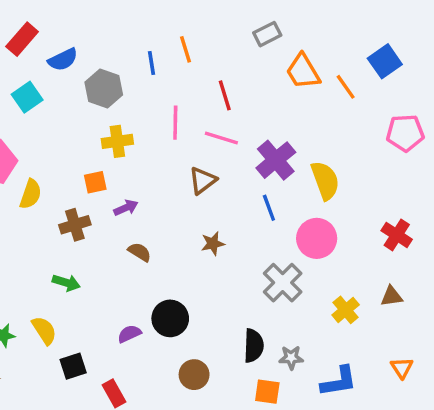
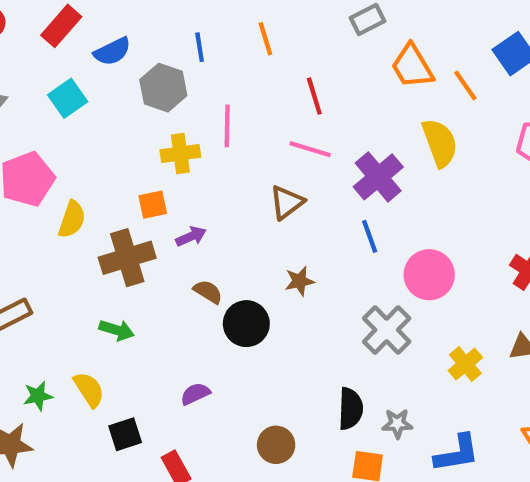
blue line: (151, 63) -> (200, 47), moved
pink line: (175, 123) -> (227, 126), moved
yellow semicircle: (325, 180) -> (440, 143), moved
brown cross: (75, 225) -> (127, 258), size x1.4
black circle: (170, 318) -> (246, 324), moved

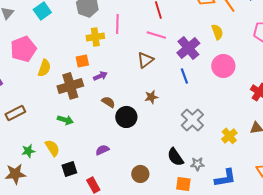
yellow semicircle: (440, 143) -> (217, 32), size x0.7
pink circle: (429, 275) -> (223, 66), moved
black semicircle: (351, 409) -> (175, 157), turned 144

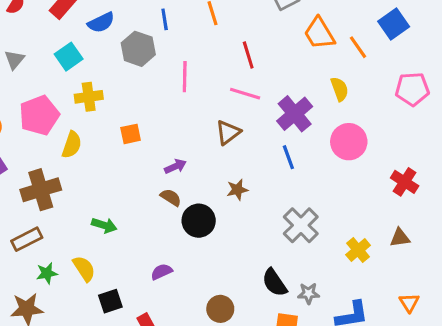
yellow cross: (95, 37) -> (89, 97), moved
purple arrow: (100, 76) -> (175, 166), moved
brown cross: (70, 86) -> (41, 190), moved
brown rectangle: (15, 113) -> (27, 239), moved

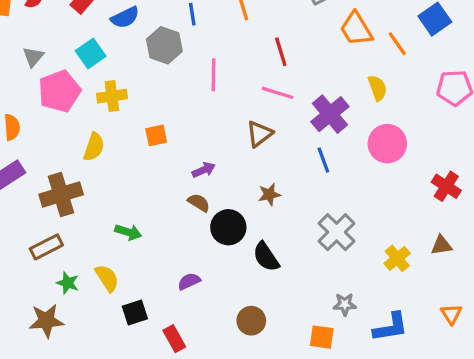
pink pentagon: (39, 115) -> (59, 91), moved
green star: (47, 273) -> (68, 283), turned 30
black semicircle: (274, 283) -> (266, 257), moved

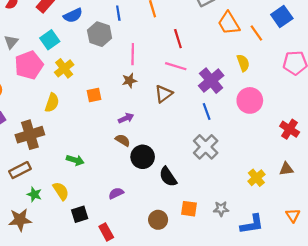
yellow cross: (112, 96) -> (64, 68), turned -30
brown star: (269, 194) -> (129, 81), moved
gray cross: (337, 232) -> (206, 147), moved
orange square: (322, 337) -> (189, 209), moved

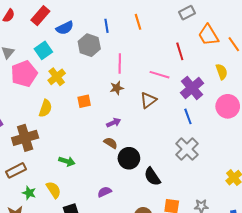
red line: (178, 39) -> (180, 51), moved

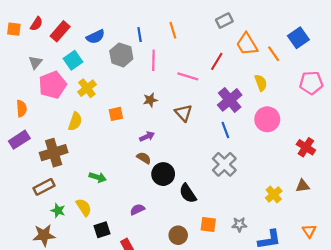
red rectangle: (40, 16) -> (60, 31), moved
red line: (180, 51) -> (217, 61), turned 48
pink line: (120, 64) -> (153, 60), moved
pink line: (159, 75) -> (188, 76), moved
brown triangle: (148, 100) -> (184, 113), turned -36

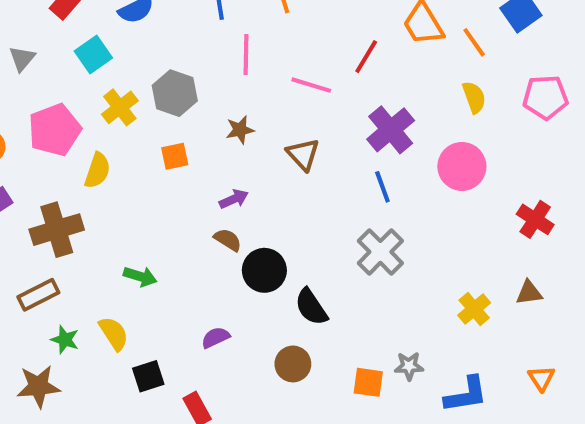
gray hexagon: (121, 55) -> (175, 93), moved
yellow semicircle: (261, 83) -> (474, 97), moved
pink pentagon: (53, 85) -> (55, 130), moved
orange square: (208, 224) -> (368, 382), moved
brown circle: (178, 235) -> (293, 364), moved

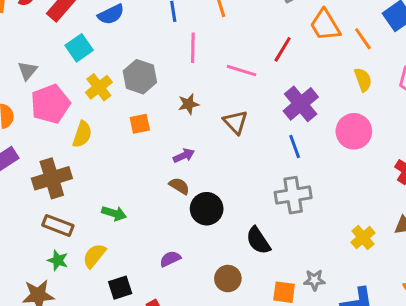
gray triangle: (22, 59) -> (28, 71), moved
gray cross: (380, 252) -> (293, 195), turned 36
brown rectangle: (38, 295) -> (58, 225), moved, turned 48
black semicircle: (311, 307) -> (258, 241), moved
yellow semicircle: (114, 333) -> (94, 256), turned -108

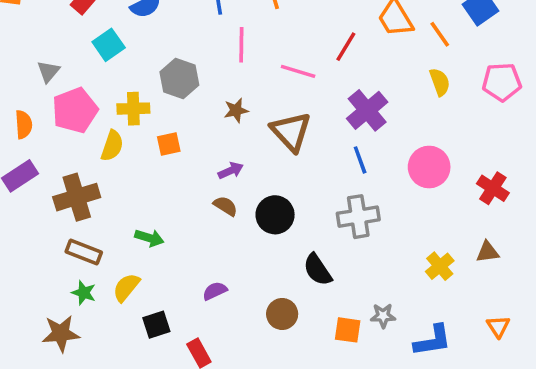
yellow cross: (99, 87) -> (133, 109), moved, turned 36
brown triangle: (235, 122) -> (291, 132), size x1.4
orange square: (140, 124) -> (169, 144), moved
pink circle: (354, 131) -> (429, 167), moved
black circle: (207, 209) -> (275, 215), moved

